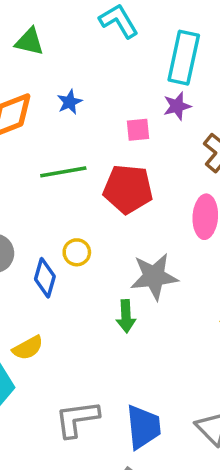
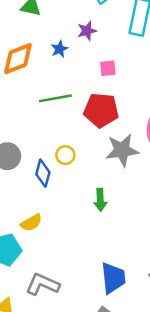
purple star: (177, 106) -> (87, 31), moved
gray star: (154, 276) -> (122, 150), moved
gray L-shape: (77, 419) -> (43, 284), moved, turned 32

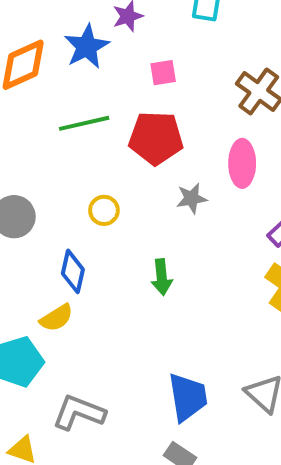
blue star: (59, 49) -> (87, 47), size x1.6
gray star: (122, 150) -> (192, 198), size x0.6
blue diamond: (43, 173) -> (73, 271), moved

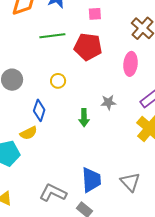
gray star: (192, 198) -> (108, 102), moved
gray L-shape: (79, 413) -> (53, 193), moved

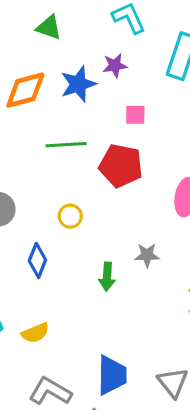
yellow semicircle: (29, 133) -> (35, 333), moved

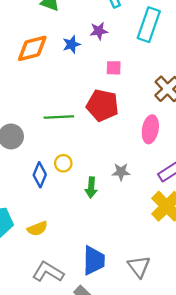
blue star: (78, 84) -> (71, 44), size x0.7
green line: (66, 145) -> (59, 117), moved
yellow circle: (70, 216) -> (63, 163), moved

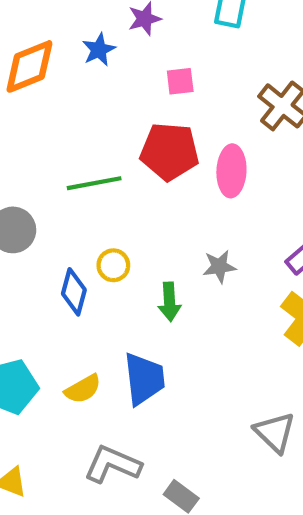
pink ellipse: (150, 129) -> (231, 171), moved
blue trapezoid: (94, 261) -> (144, 379), moved

